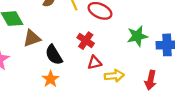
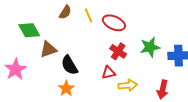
red cross: (86, 41) -> (118, 51), moved

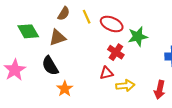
green star: (150, 47) -> (138, 37), moved
brown triangle: (48, 49) -> (57, 38), moved
black semicircle: (69, 65) -> (50, 66), moved

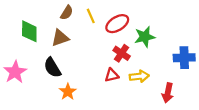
red ellipse: (112, 24) -> (117, 24), turned -55
green diamond: (28, 31) -> (29, 31), turned 30
yellow arrow: (125, 86) -> (139, 76), moved

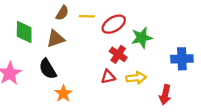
yellow line: (91, 16) -> (87, 16), turned -64

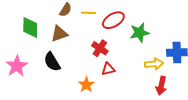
red cross: (118, 54) -> (100, 48), moved
yellow arrow: (136, 78) -> (154, 64), moved
orange star: (63, 94) -> (86, 85), moved

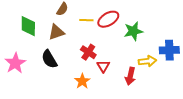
yellow line: (88, 13) -> (86, 20), moved
red cross: (100, 48) -> (88, 52), moved
red triangle: (108, 69) -> (103, 66), turned -48
red arrow: (161, 86) -> (130, 76), moved

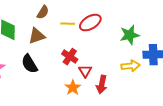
green star: (133, 31) -> (130, 35), moved
red arrow: (130, 76) -> (102, 84), moved
orange star: (82, 81) -> (73, 88), moved

